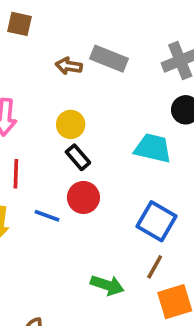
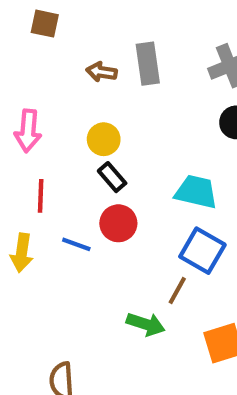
gray rectangle: (109, 59) -> (148, 64), turned 60
cyan trapezoid: (153, 148) -> (196, 192), moved
brown line: (155, 267) -> (177, 291), moved

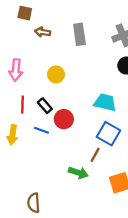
brown arrow: (102, 72) -> (43, 32), moved
black rectangle: (112, 177) -> (45, 106), moved

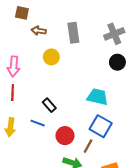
yellow circle: (56, 74) -> (51, 57), moved
red line: (23, 105) -> (13, 93), moved
black rectangle: (45, 106) -> (49, 105), moved
red circle: (64, 119) -> (65, 136), moved

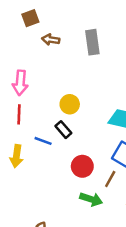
brown square: (22, 13) -> (30, 18), turned -32
yellow circle: (51, 57) -> (70, 104), moved
blue line: (38, 123) -> (43, 141), moved

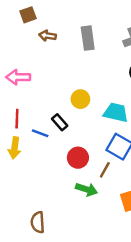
pink arrow: (20, 83) -> (18, 77), turned 85
yellow circle: (70, 104) -> (80, 99), moved
red line: (19, 114) -> (17, 119), moved

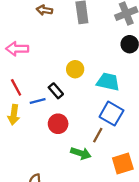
red line: (17, 119) -> (16, 87), turned -30
blue line: (40, 133) -> (38, 101), turned -35
red circle: (78, 158) -> (58, 124), moved

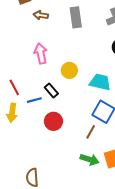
pink arrow: (17, 49) -> (41, 53), moved, turned 78
green arrow: (81, 153) -> (90, 159), moved

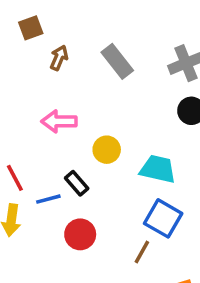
brown arrow: (41, 15) -> (59, 58), turned 104
gray rectangle: (76, 17) -> (117, 61), turned -30
pink arrow: (41, 53) -> (59, 121), turned -78

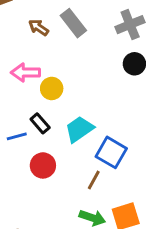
brown arrow: (59, 58) -> (39, 27), moved, turned -78
yellow circle: (107, 150) -> (52, 88), moved
cyan trapezoid: (158, 169) -> (79, 129), moved, turned -48

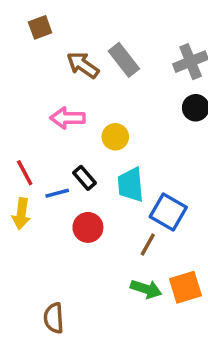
brown arrow: (39, 27) -> (83, 65), size x1.4
yellow circle: (52, 88) -> (115, 137), moved
cyan trapezoid: (79, 129) -> (131, 185), turned -60

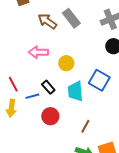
blue square: (168, 212) -> (99, 80), moved

